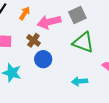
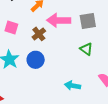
green triangle: (83, 42) -> (86, 49), size x0.6
blue circle: (43, 59) -> (36, 60), moved

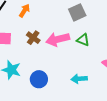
pink arrow: (59, 20) -> (58, 39), moved
blue circle: (36, 60) -> (39, 79), moved

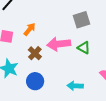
orange arrow: (24, 11) -> (30, 29), moved
brown cross: (33, 38) -> (35, 53), moved

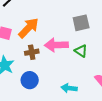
orange arrow: (30, 29) -> (29, 28), size x1.6
brown cross: (35, 53) -> (32, 52), turned 32

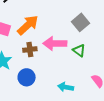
gray square: (81, 23) -> (81, 22), turned -30

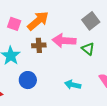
blue circle: (27, 77) -> (28, 80), moved

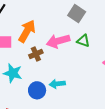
cyan arrow: (73, 85) -> (57, 84), moved

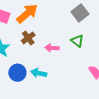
pink arrow: (58, 41) -> (52, 48), moved, size x0.6
brown cross: (36, 54) -> (28, 38), turned -32

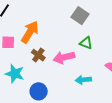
pink arrow: (52, 48) -> (64, 57), size x1.5
cyan arrow: (39, 73) -> (83, 80), moved

